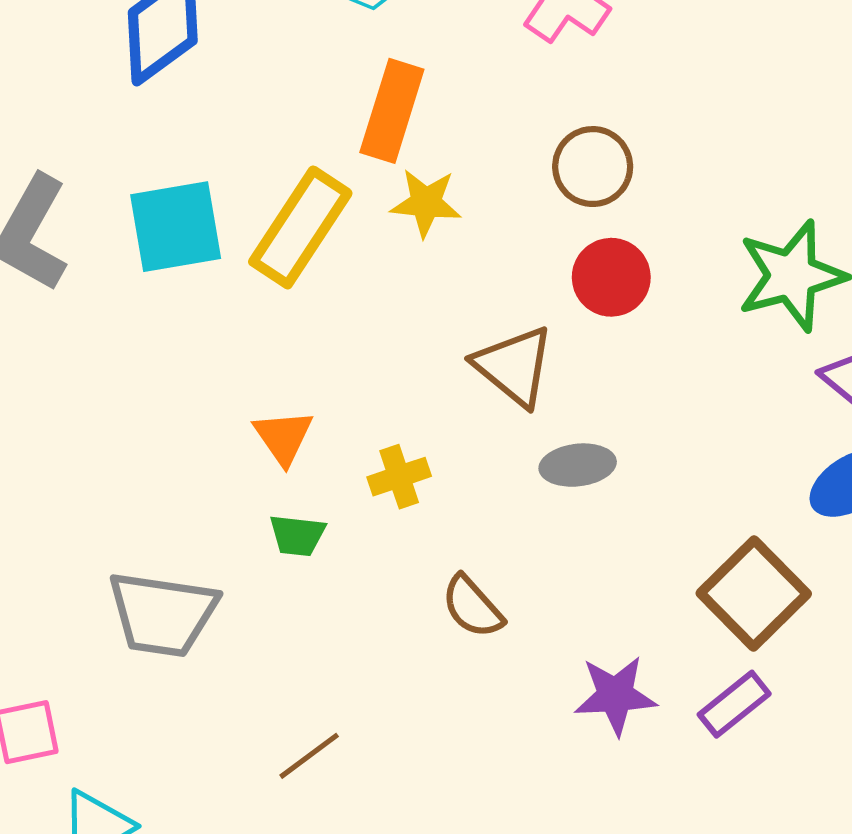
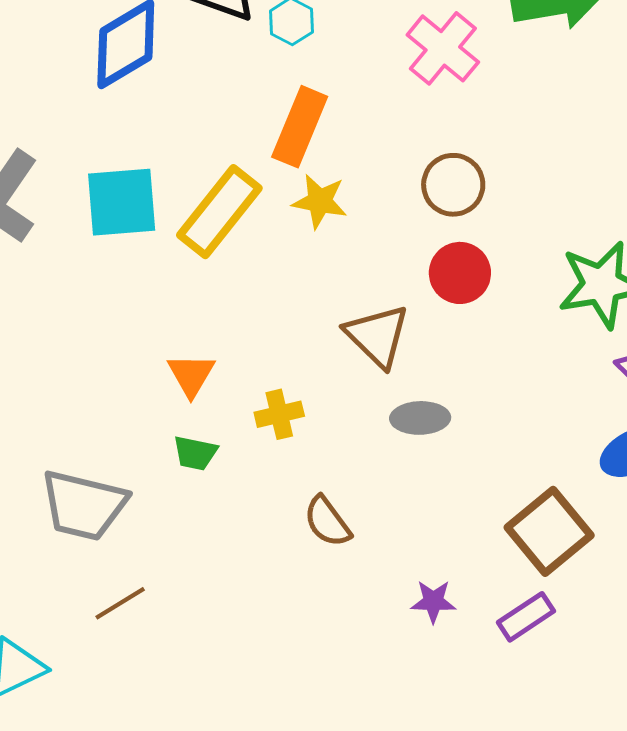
purple star: (615, 695) -> (433, 601), size x0.7
brown line: (309, 756) -> (120, 603), moved

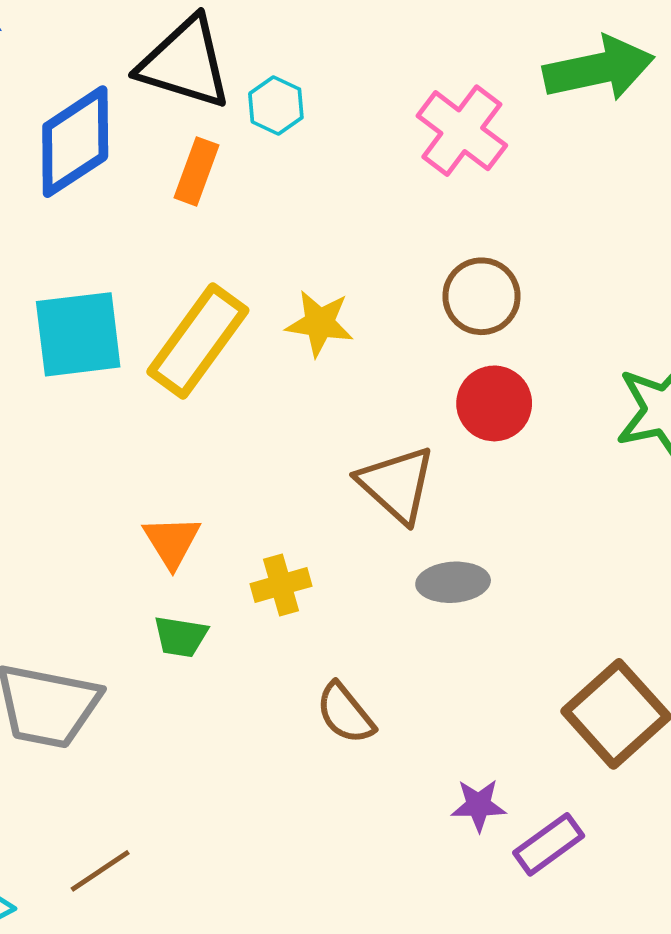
orange rectangle: (300, 127) -> (196, 171), moved, size x0.7
brown line: (120, 603) -> (100, 871), moved
purple rectangle: (526, 617) -> (549, 844), moved

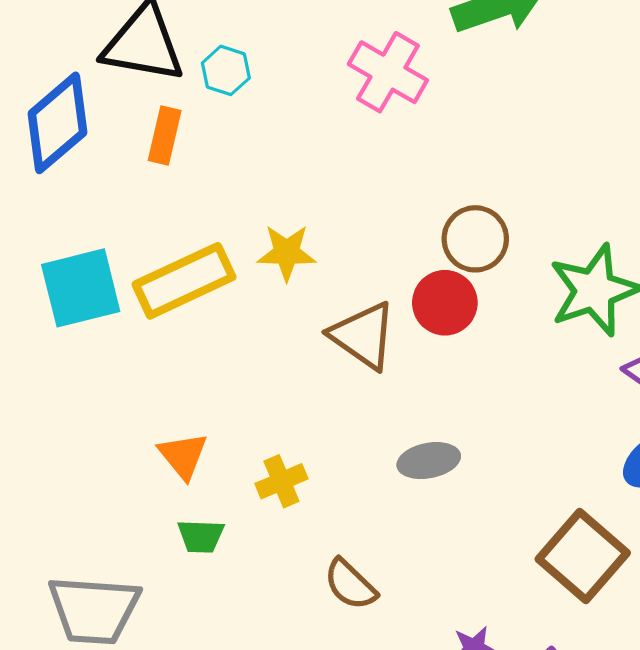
brown circle: (481, 296) -> (475, 239), moved
yellow rectangle: (198, 341) -> (184, 281), turned 36
brown triangle: (397, 484) -> (363, 336), moved

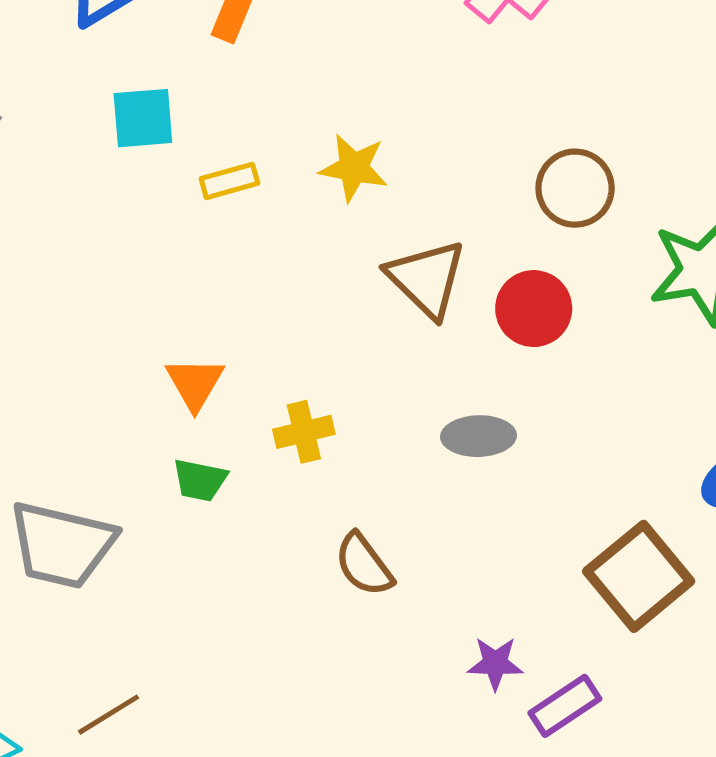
yellow rectangle: (184, 281) -> (229, 181), size x0.5
cyan square: (81, 288) -> (143, 118), moved, size x0.7
red circle: (445, 303) -> (534, 309), moved

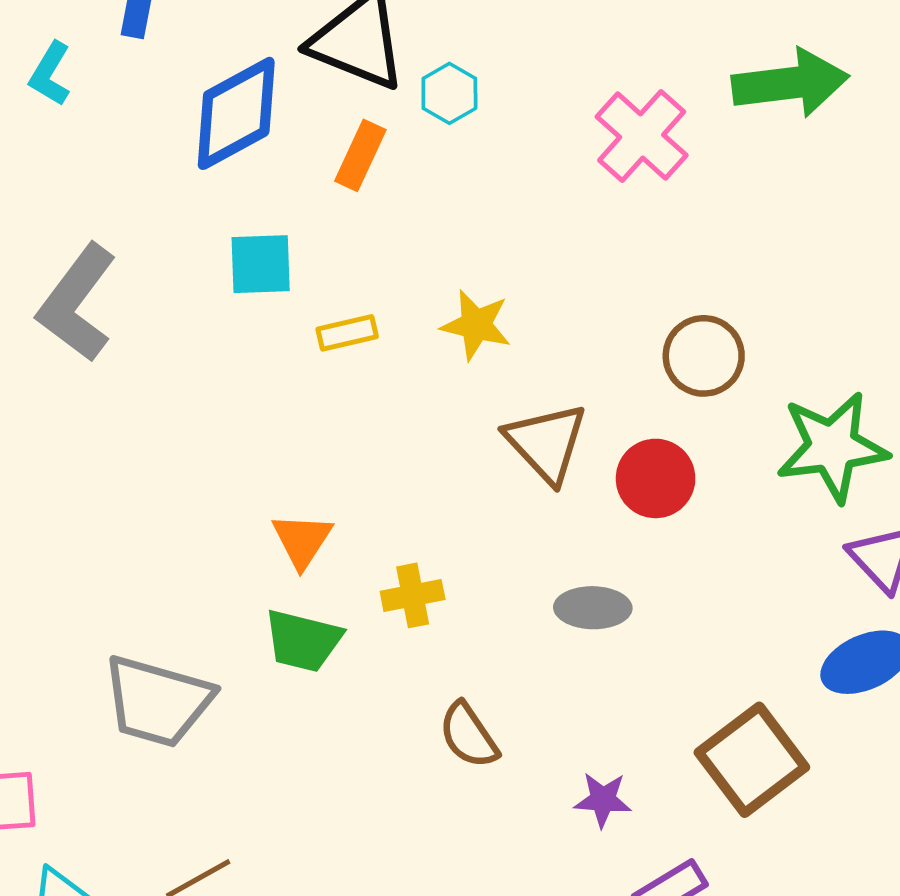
green trapezoid: (200, 480) -> (303, 641), size x1.4
purple star: (495, 663) -> (603, 800), moved

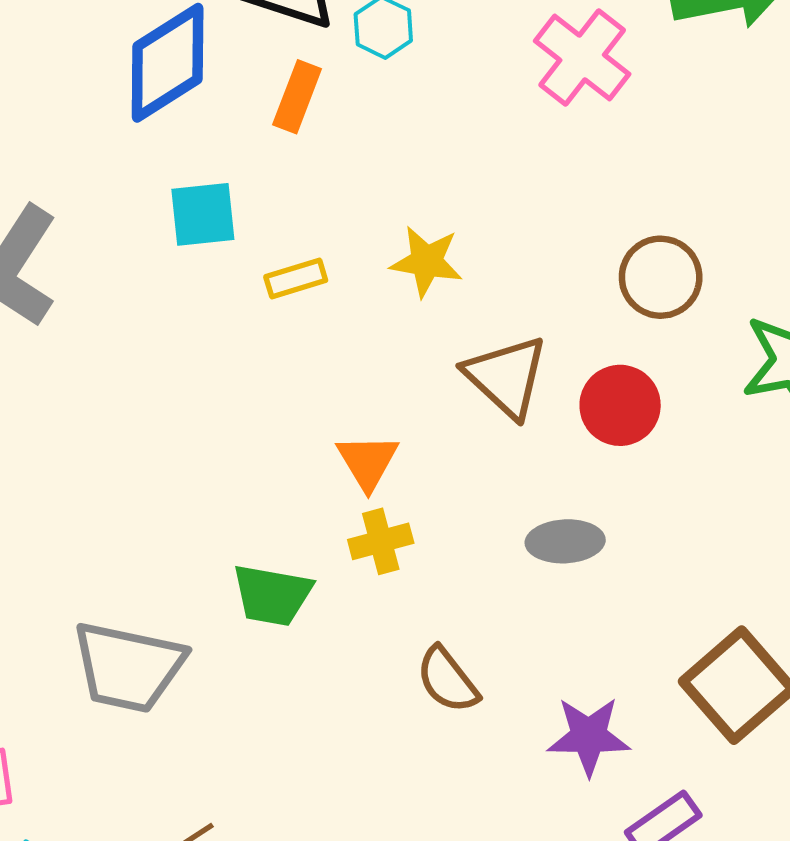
orange triangle: (302, 540) -> (368, 462), moved
purple star: (603, 800) -> (589, 736), size x1.4

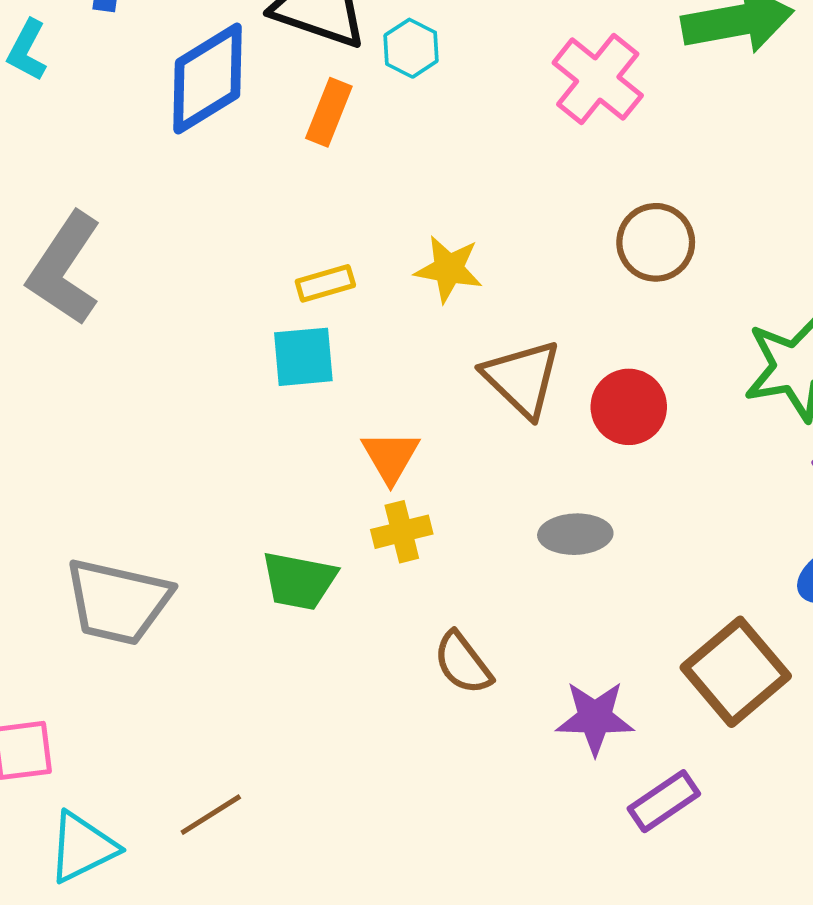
cyan square: (203, 214) -> (303, 357), moved
brown circle: (661, 277) -> (656, 242), moved
gray trapezoid: (128, 667) -> (118, 602), moved

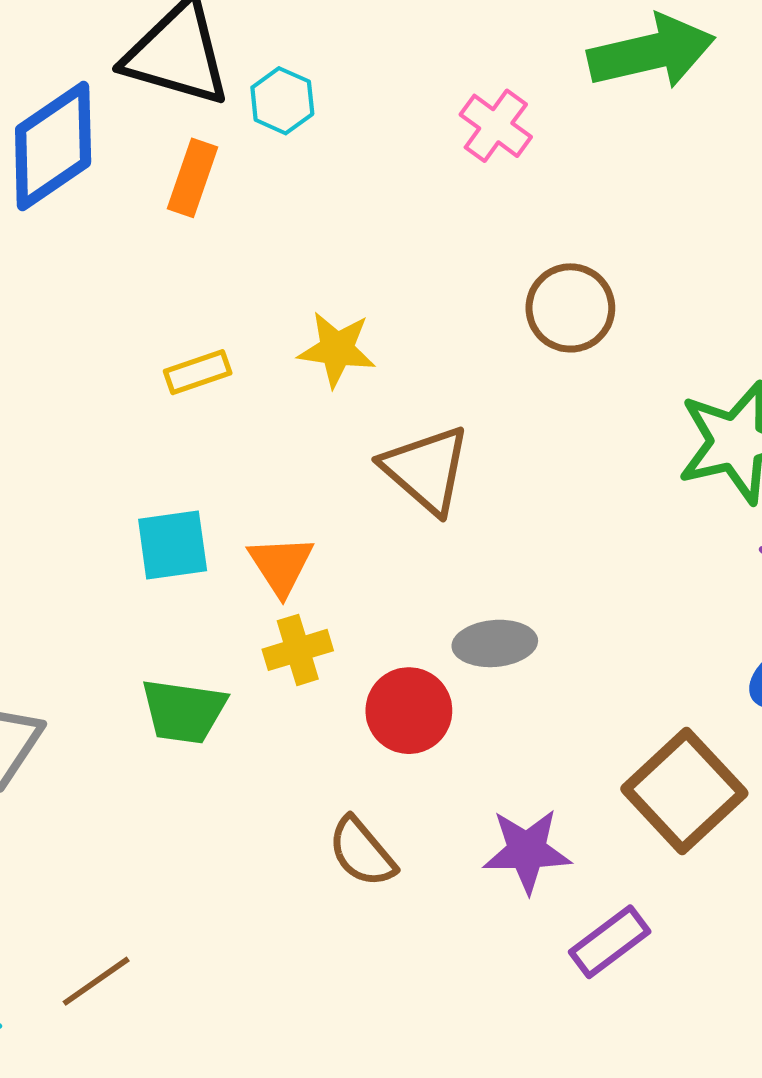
pink cross: (598, 79) -> (496, 126), size x0.7
cyan square: (303, 357) -> (173, 545), moved
red circle: (629, 407) -> (409, 711), moved
brown semicircle: (463, 663) -> (362, 852), moved

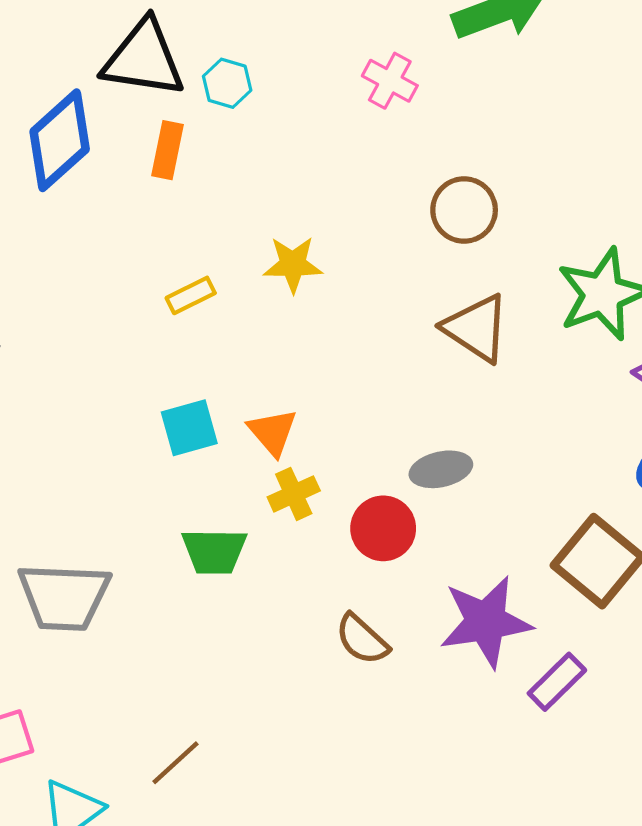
brown triangle: (426, 469) -> (476, 328), moved
purple star: (527, 851) -> (486, 622), size x1.4

